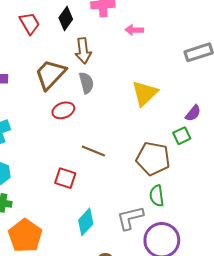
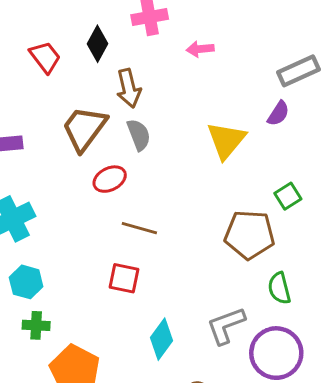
purple semicircle: (193, 113) -> (278, 113), moved
brown line: (93, 151) -> (139, 228), moved
green semicircle: (157, 196) -> (279, 288), moved

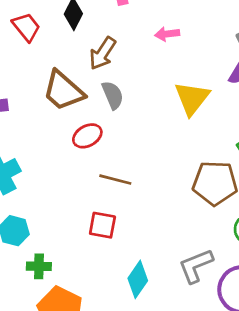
pink arrow: (200, 49) -> (167, 34), moved
brown arrow: (129, 88) -> (103, 53), turned 48
brown trapezoid: (84, 128) -> (63, 91), turned -84
green cross: (36, 325) -> (39, 266), moved

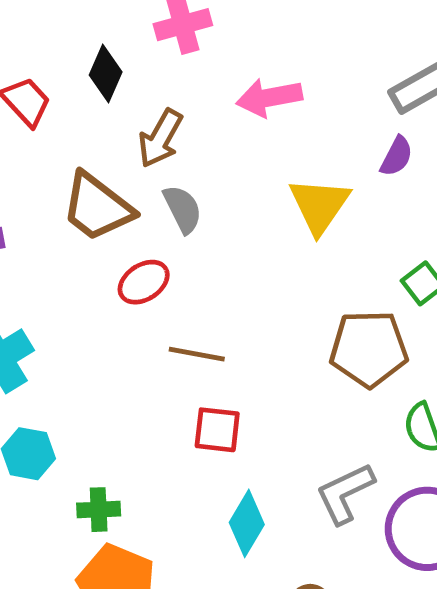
pink arrow: (167, 34) -> (269, 98), size x1.5
red square: (102, 225) -> (217, 430), moved
green cross: (39, 266) -> (99, 510), moved

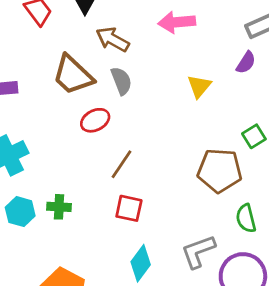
brown arrow: (160, 138) -> (113, 39), turned 84
yellow triangle: (319, 205) -> (199, 86), size x0.7
brown line: (197, 354) -> (121, 164), turned -72
green cross: (99, 510) -> (59, 207), moved

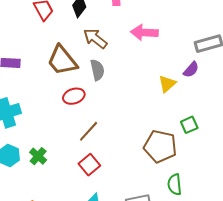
yellow triangle: (199, 86) -> (167, 84), moved
green cross: (59, 207) -> (38, 156), turned 30
red square: (129, 208) -> (89, 165), turned 30

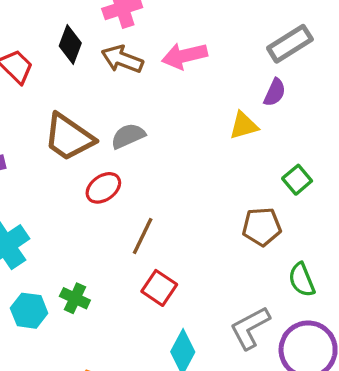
brown arrow: (95, 38) -> (122, 59), moved
gray semicircle: (97, 70) -> (128, 136), turned -85
yellow triangle: (167, 84) -> (244, 125), turned 42
brown pentagon: (160, 146) -> (262, 227), size x0.7

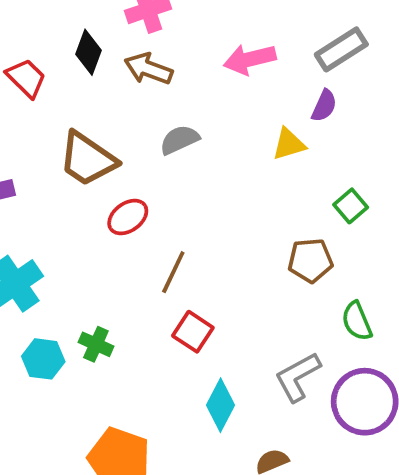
pink arrow: (184, 56) -> (250, 59), moved
gray semicircle: (128, 136) -> (179, 140), moved

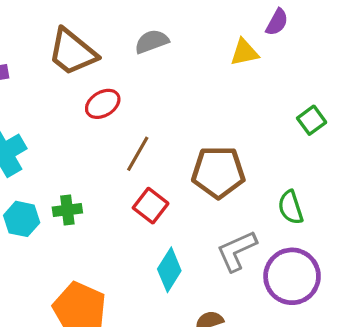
green square: (351, 206) -> (312, 120), moved
brown pentagon: (310, 260) -> (218, 172), moved, size x1.4
green cross: (96, 344) -> (67, 210), turned -36

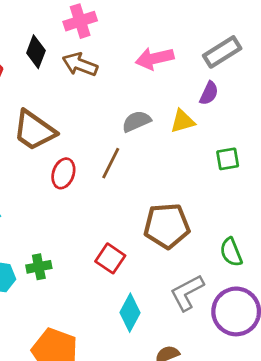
gray semicircle: (152, 42) -> (136, 121), moved
red ellipse: (103, 104) -> (63, 173), turned -36
green square: (312, 120) -> (228, 159), moved, turned 30
brown line: (138, 154) -> (111, 163), moved

